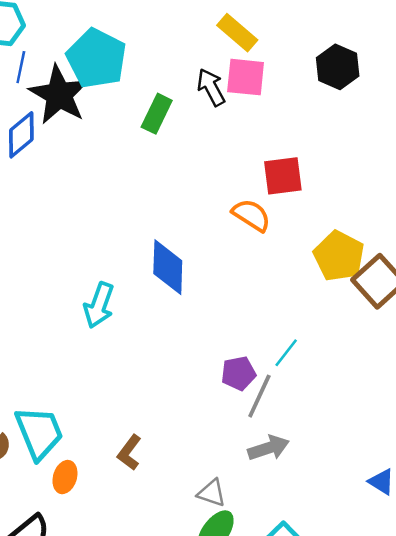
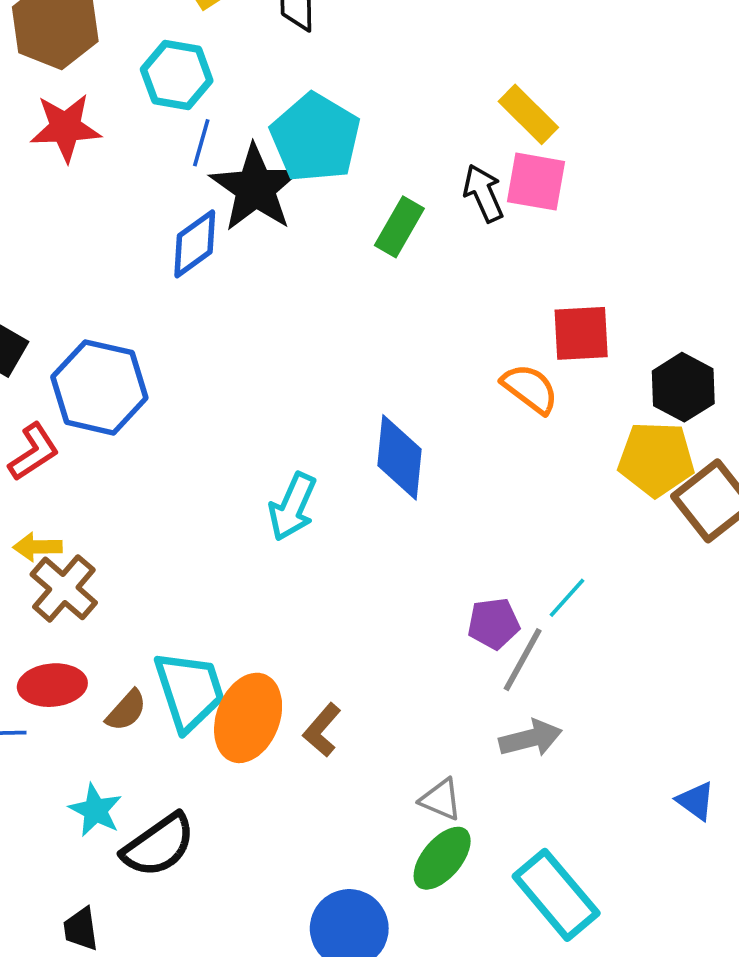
black hexagon: (338, 67) -> (683, 387), moved
yellow pentagon: (339, 256) -> (656, 459), turned -30
orange ellipse: (65, 477) -> (248, 718), moved, size x1.8

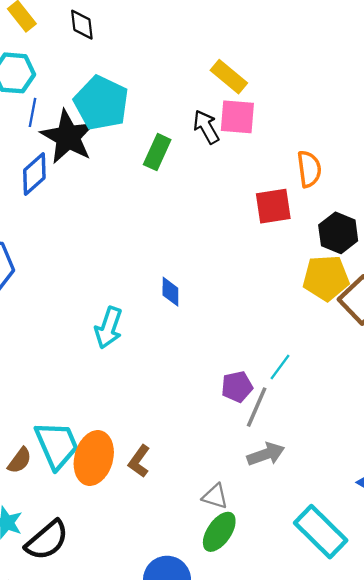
orange semicircle: (530, 389) -> (309, 169), moved, turned 51
blue diamond: (399, 457) -> (170, 292), size x0.6
cyan rectangle: (556, 895) -> (321, 532), moved

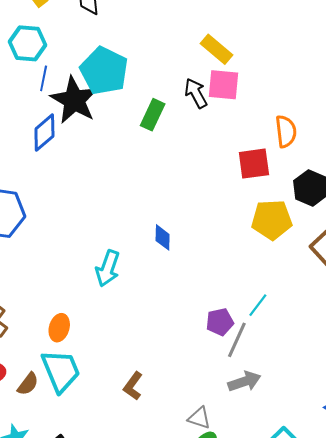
yellow pentagon: (326, 278) -> (272, 220), moved
orange ellipse: (94, 458) -> (59, 328), moved, size x0.6

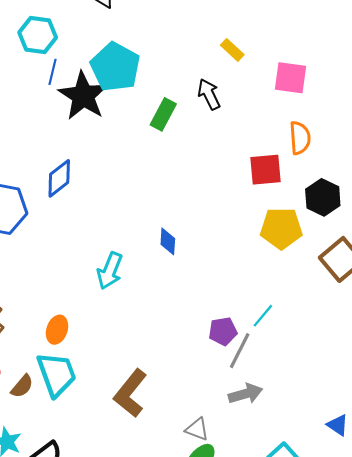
yellow rectangle: (216, 49) -> (232, 50), size x0.7
pink square: (223, 85) -> (291, 78), moved
blue diamond: (44, 132) -> (59, 178), moved
brown L-shape: (133, 386) -> (130, 393), size x1.6

